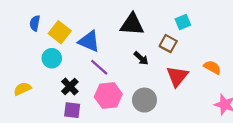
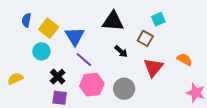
blue triangle: (89, 41) -> (75, 36), turned 35

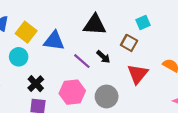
blue triangle: (75, 36) -> (54, 41), turned -50
purple line: (84, 59) -> (82, 61), moved

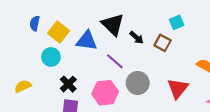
black triangle: (95, 25) -> (113, 24), moved, turned 40
black arrow: (103, 57) -> (137, 37), moved
red triangle: (138, 74) -> (178, 88), moved
gray circle: (107, 96) -> (138, 83), moved

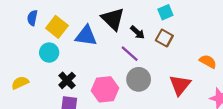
cyan square: (177, 22) -> (165, 12), moved
purple line: (115, 61) -> (130, 54), moved

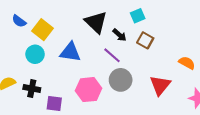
cyan square: (165, 12) -> (138, 16), moved
blue semicircle: (32, 18) -> (19, 21), turned -64
blue triangle: (86, 36) -> (70, 52), moved
black cross: (67, 80) -> (32, 88), moved, turned -35

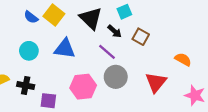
cyan square: (138, 16) -> (124, 12), moved
blue semicircle: (19, 21) -> (31, 17), moved
yellow square: (43, 30) -> (54, 15), moved

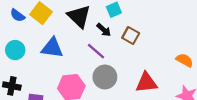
orange semicircle: (183, 59) -> (185, 60), moved
red triangle: (156, 82) -> (146, 83), turned 45

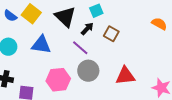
black arrow: (104, 30) -> (87, 29), turned -88
orange semicircle: (185, 60) -> (159, 24), moved

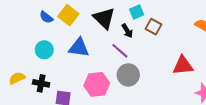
black arrow: (87, 29) -> (127, 31), turned 104
brown square: (111, 34) -> (153, 27), moved
red triangle: (125, 76) -> (183, 66), moved

